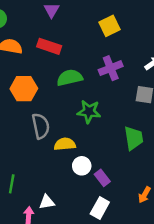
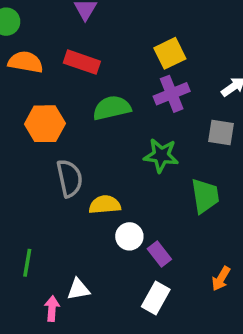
yellow square: (109, 26) -> (170, 53), moved
green star: (89, 112) -> (161, 155), moved

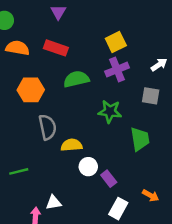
green line: (27, 263) -> (19, 171), moved, turned 66
orange arrow: (221, 279) -> (151, 195), turned -91
white rectangle: (156, 298) -> (118, 209), moved

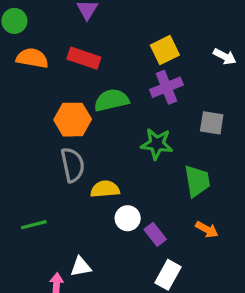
white arrow: (159, 65) -> (225, 57), moved, turned 63
orange hexagon: (31, 90) -> (73, 120), moved
orange arrow: (151, 195) -> (207, 230), moved

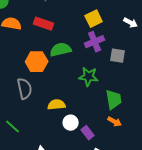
gray square: (212, 123) -> (118, 56), moved
gray semicircle: (73, 165) -> (25, 89), moved
green line: (34, 225) -> (13, 127), turned 56
orange arrow: (207, 230) -> (115, 122), moved

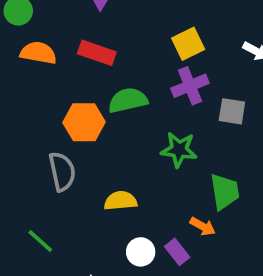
orange arrow: (115, 122) -> (203, 226), moved
white circle: (71, 123) -> (141, 252), moved

